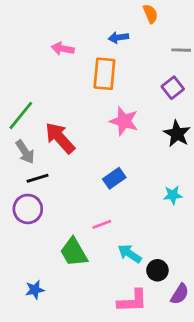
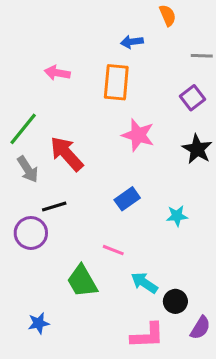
pink arrow: (63, 49) -> (57, 73), moved
black line: (38, 178) -> (54, 207), moved
cyan star: (173, 195) -> (177, 216), moved
pink line: (102, 224) -> (113, 250), turned 42

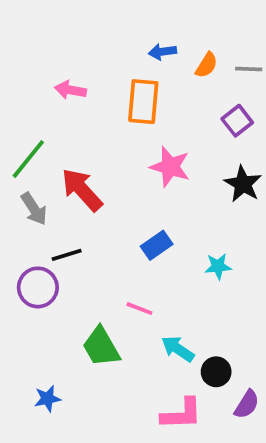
orange semicircle: (168, 15) -> (207, 65), moved, turned 55

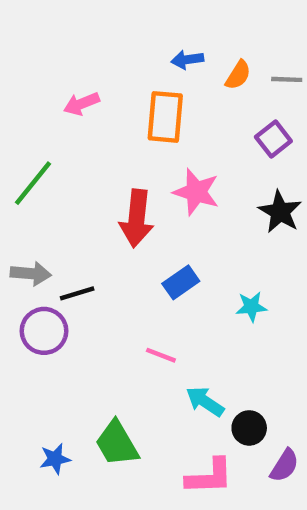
pink arrow: (70, 90) -> (81, 104), turned -32
red arrow: (82, 190) -> (137, 218), moved, turned -132
gray arrow: (34, 209) -> (31, 274), moved, turned -52
green trapezoid: (101, 347) -> (117, 443), moved

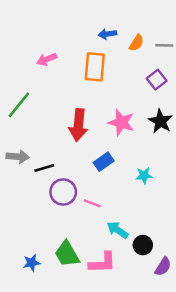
pink star: (196, 192) -> (121, 123), moved
purple circle: (44, 331) -> (63, 192), moved
pink L-shape: (209, 477) -> (102, 263), moved

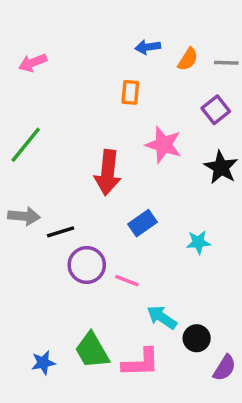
pink arrow: (47, 59) -> (33, 63), moved
orange rectangle: (95, 67) -> (130, 92), size x0.6
pink star: (121, 123) -> (163, 145), moved

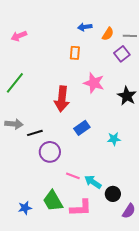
purple square: (216, 110) -> (122, 54), moved
pink line: (127, 281) -> (73, 176), moved

